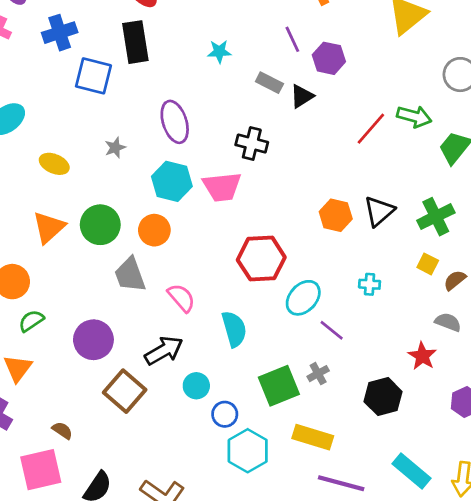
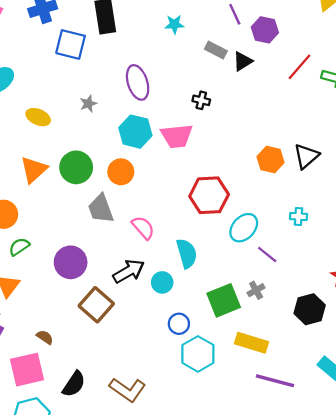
red line: (371, 129) -> (300, 67), moved
black cross: (252, 144) -> (201, 100), size x0.7
cyan circle: (196, 386) -> (162, 282), moved

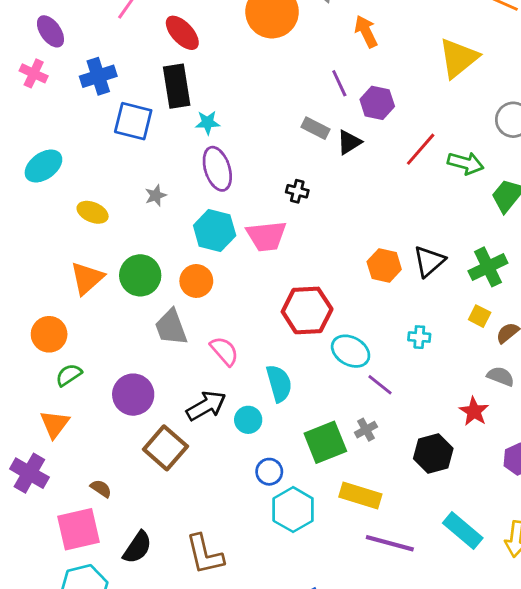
cyan star: (174, 24) -> (208, 123), moved
cyan ellipse: (244, 228) -> (351, 351), turned 76
brown L-shape: (128, 390) -> (205, 554), turned 42

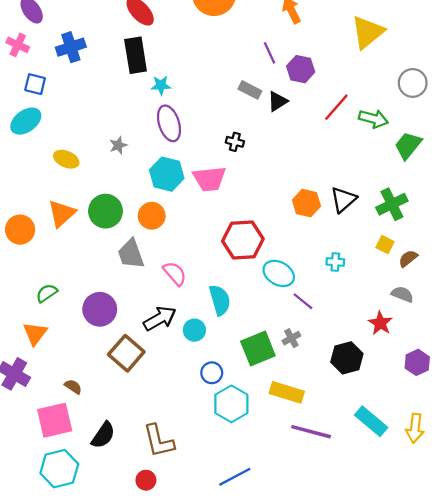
blue square: (133, 121) -> (35, 84), moved, size x0.7
orange circle: (49, 334) -> (20, 230), moved

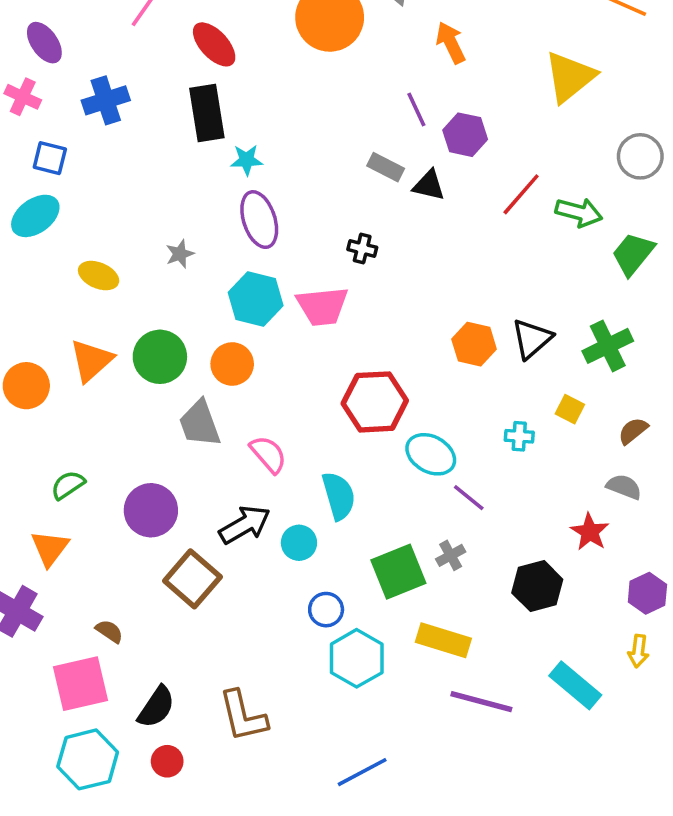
black triangle: (278, 101) -> (429, 185), turned 45
yellow square: (385, 245) -> (570, 409), moved
yellow arrow: (415, 428) -> (638, 651), moved, size x0.7
red circle: (146, 480) -> (167, 761), moved

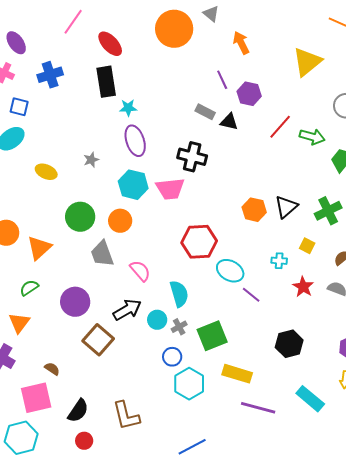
black cross: (362, 248) -> (192, 157), size x1.8
orange triangle: (91, 360) -> (39, 248), moved
red star: (590, 532) -> (303, 287), moved
gray cross: (451, 555) -> (179, 327), moved
cyan hexagon: (88, 759) -> (21, 438), moved

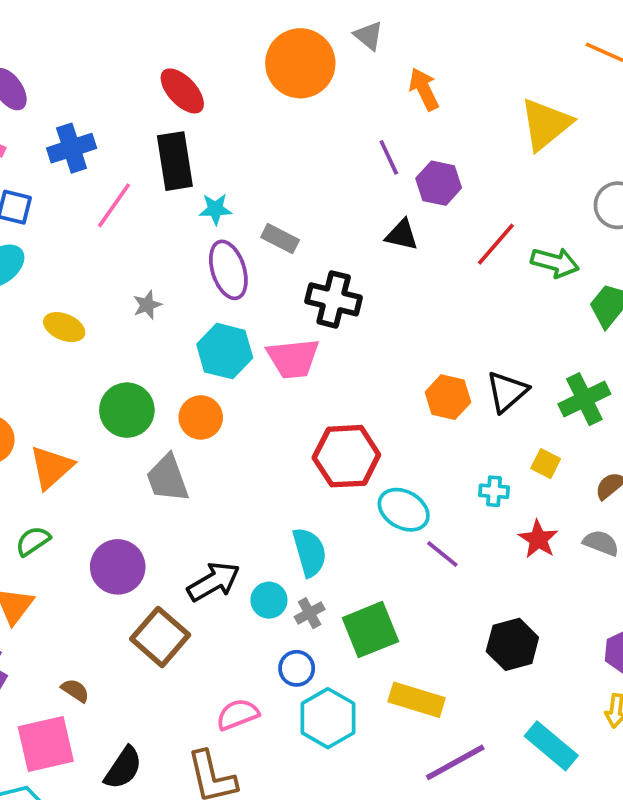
pink line: (73, 22) -> (114, 205), moved
gray rectangle: (205, 112) -> (280, 239), moved
pink semicircle: (140, 271) -> (238, 714), moved, turned -70
purple line: (258, 408) -> (455, 762), turned -44

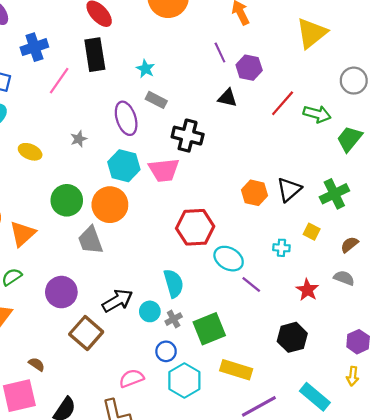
cyan star: (215, 209) -> (146, 69), moved, turned 30
orange circle: (201, 417) -> (110, 205), size x1.4
red star: (538, 539) -> (307, 290), moved

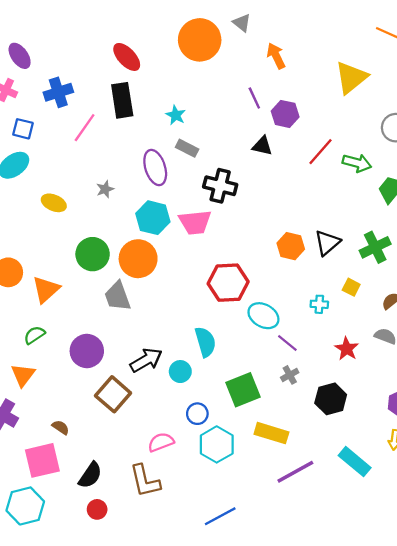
gray cross: (174, 319) -> (290, 375), moved

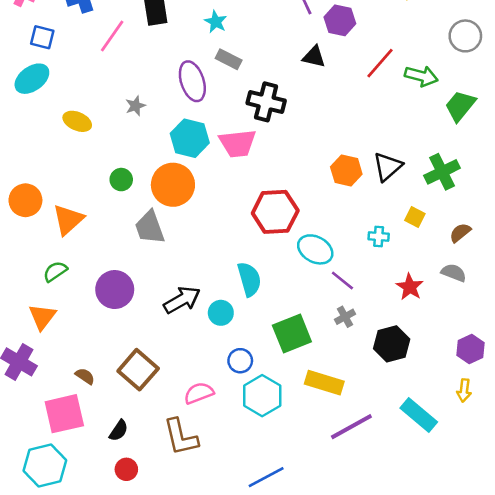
green circle: (93, 254) -> (121, 180), size x0.6
brown square: (113, 394) -> (138, 370), moved
black semicircle: (90, 475) -> (119, 431), size x0.7

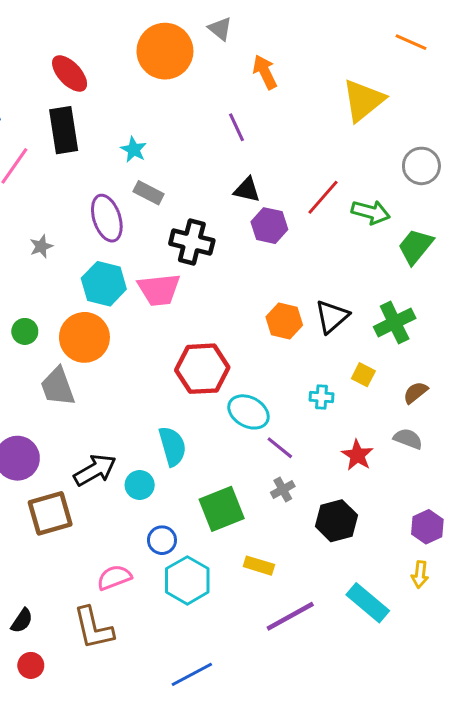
purple hexagon: (340, 20) -> (269, 226), moved
brown square: (138, 370) -> (50, 513), moved, turned 33
yellow rectangle: (324, 383) -> (259, 566), size x0.7

